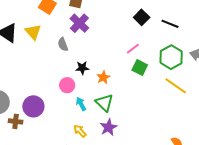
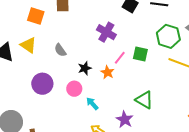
purple cross: (79, 23) -> (106, 32), moved
pink line: (133, 49) -> (120, 58), moved
green triangle: (104, 103) -> (144, 100), moved
purple circle: (33, 106) -> (42, 84), moved

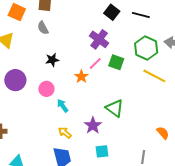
purple cross: (106, 32) -> (99, 39), moved
gray semicircle: (60, 50) -> (43, 28), moved
black star: (85, 68) -> (52, 60), moved

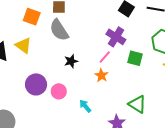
gray semicircle: (43, 28) -> (59, 30), size x1.6
pink line: (95, 63) -> (105, 57), moved
pink circle: (46, 89) -> (59, 91), moved

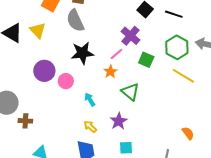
black star: (71, 61) -> (82, 53), size x1.6
green triangle: (137, 104) -> (130, 92), moved

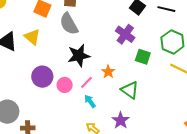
pink line: (116, 54) -> (86, 82), moved

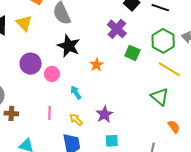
black star: (79, 56) -> (69, 46), turned 30
pink line: (86, 82) -> (49, 113), moved, turned -48
green triangle: (130, 90) -> (160, 97), moved

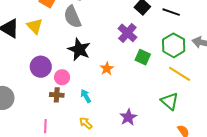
brown cross: (11, 113) -> (57, 95), moved
pink line: (49, 113) -> (45, 126), moved
purple star: (104, 114) -> (128, 117), moved

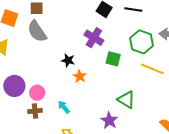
black star: (79, 49) -> (68, 60), moved, size x0.6
green triangle: (170, 101) -> (126, 100), moved

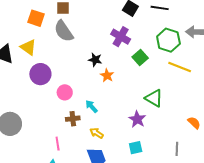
green square: (113, 59) -> (140, 57), turned 35
purple circle: (14, 86) -> (40, 74), moved
brown cross: (35, 111) -> (73, 119), moved

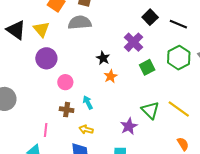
gray semicircle: (64, 31) -> (80, 23), turned 105
yellow line: (180, 67) -> (179, 109), moved
yellow arrow: (97, 133) -> (86, 129), turned -32

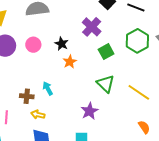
pink circle: (65, 82) -> (33, 45), moved
green triangle: (150, 110) -> (106, 84), moved
yellow arrow: (86, 129) -> (38, 115), moved

